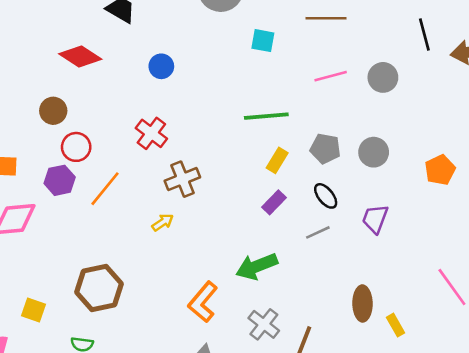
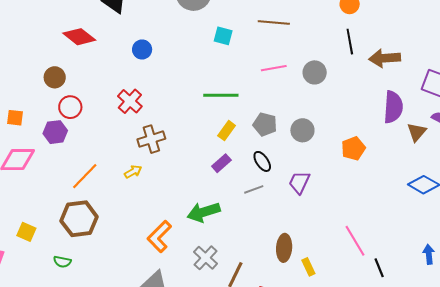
orange line: (105, 189) -> (85, 176), moved

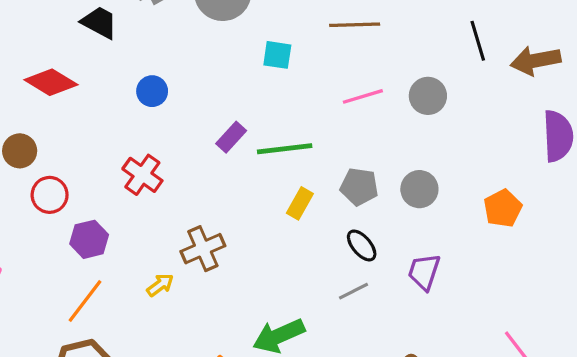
purple hexagon: (55, 132) -> (89, 239), moved
brown cross: (151, 139) -> (203, 249), moved
purple rectangle: (221, 163) -> (231, 137), moved

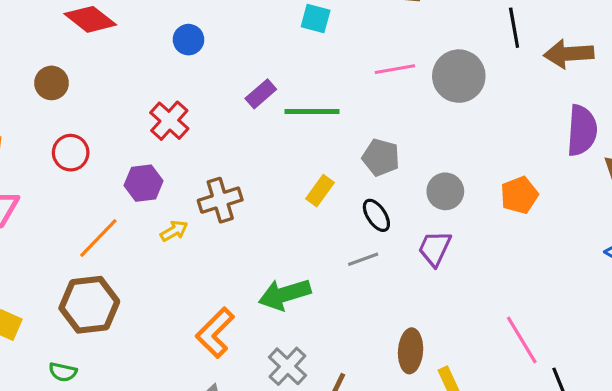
gray circle: (428, 96) -> (459, 76), size x1.4
gray circle: (419, 189) -> (445, 191), moved
red circle: (50, 195) -> (71, 153), moved
yellow rectangle: (300, 203) -> (320, 191), moved
purple hexagon: (89, 239) -> (144, 183), moved

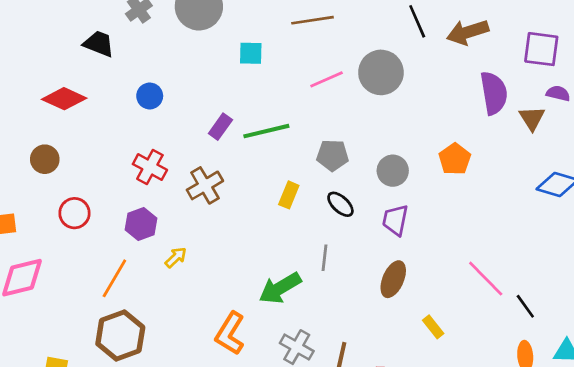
brown cross: (220, 200) -> (205, 185), moved
gray line: (363, 259) -> (325, 258), moved, turned -50
brown ellipse: (411, 351) -> (393, 279), moved, turned 33

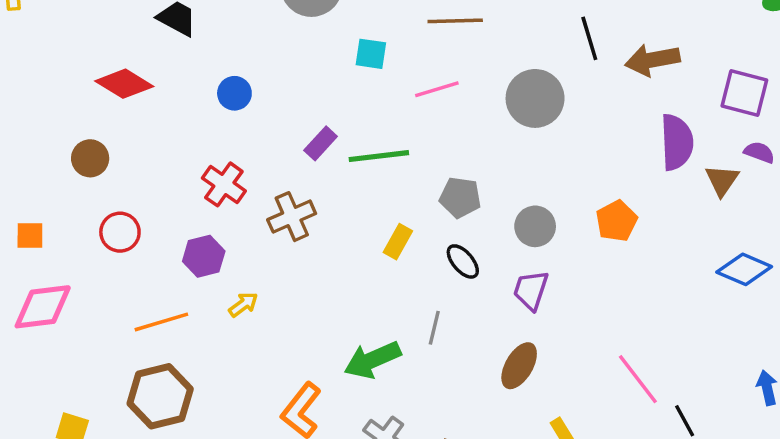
pink line: (327, 79) -> (437, 89), moved
orange line: (114, 278) -> (161, 322), turned 36

